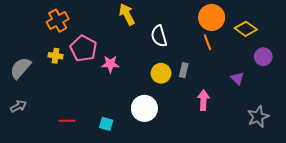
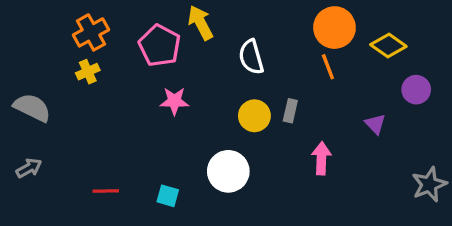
pink pentagon: (83, 48) -> (160, 45), moved
yellow cross: (56, 56) -> (88, 72), moved, turned -32
gray semicircle: (20, 68) -> (32, 108), turned 75
gray star: (258, 117) -> (429, 184), moved

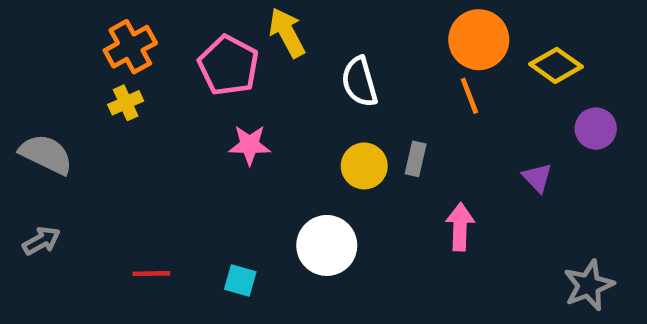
gray star: (429, 184) -> (589, 285), moved

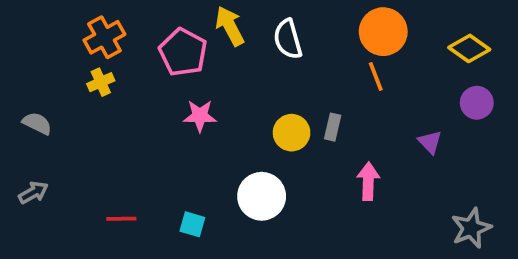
yellow diamond: (556, 65) -> (469, 48), moved
white semicircle: (359, 82) -> (288, 39), moved
gray semicircle: (46, 154) -> (37, 123), size x0.7

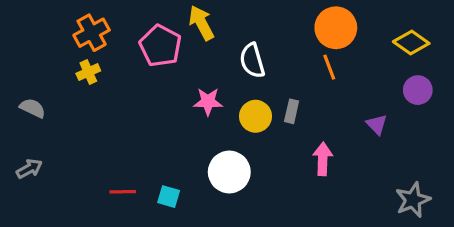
white semicircle: (288, 39) -> (252, 61), moved
pink star: (200, 116) -> (208, 102), moved
red line: (121, 219) -> (123, 192), moved

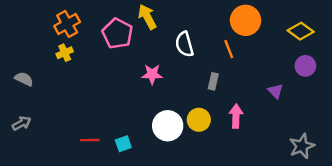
orange line: (329, 67) -> (229, 49), moved
yellow circle: (256, 116) -> (199, 120), moved
cyan square: (169, 197) -> (123, 144), turned -35

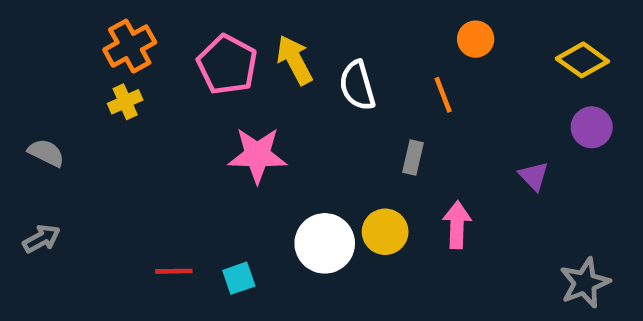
yellow arrow: (147, 17) -> (295, 60), moved
orange circle: (246, 20) -> (476, 39), size x0.6
pink star: (152, 74) -> (257, 155), moved, size x1.4

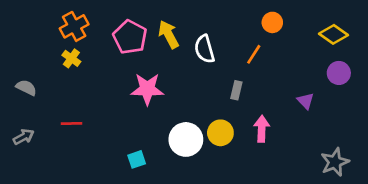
orange line: (443, 95) -> (254, 54), turned 54
yellow cross: (125, 102) -> (71, 58), turned -30
red line: (174, 271) -> (71, 124), moved

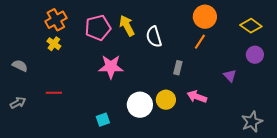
orange circle: (272, 22) -> (205, 17), size x1.5
pink pentagon: (130, 37) -> (98, 28), turned 30
orange line: (254, 54) -> (200, 42), moved
pink arrow: (262, 129) -> (197, 97), turned -72

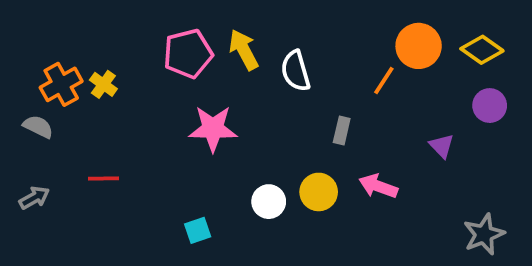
orange circle: (205, 17) -> (419, 46), moved
orange cross: (56, 20) -> (61, 84), moved
white circle: (140, 105) -> (269, 202), size x0.7

